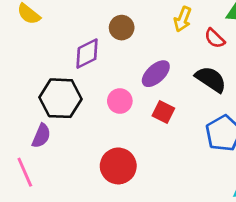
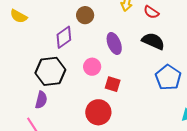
purple ellipse: (156, 74) -> (114, 43), turned -60
red square: (163, 112) -> (113, 84), moved

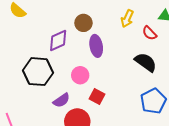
purple ellipse: (114, 43) -> (96, 46), moved
purple semicircle: (41, 100) -> (61, 100), moved, turned 30

